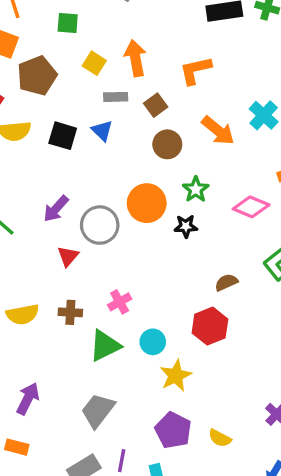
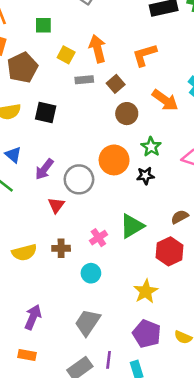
blue triangle: (102, 131) -> (13, 155), moved
cyan circle: (153, 342) -> (91, 273), moved
green triangle: (105, 346) -> (132, 226), moved

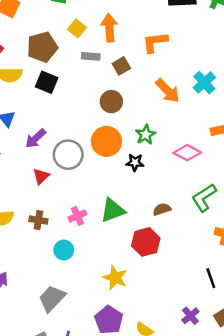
brown pentagon: (22, 68) -> (42, 47), moved
brown circle: (127, 114) -> (111, 102), moved
yellow star: (146, 291) -> (115, 278), turned -30

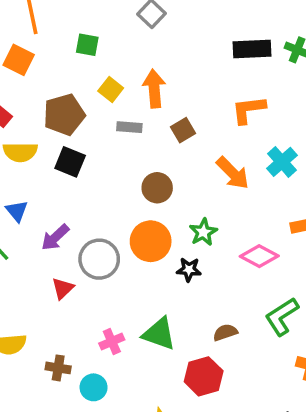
orange L-shape: (155, 42) -> (249, 110), moved
brown square: (121, 66) -> (183, 130), moved
green triangle: (113, 210) -> (159, 334), turned 40
brown cross: (38, 220) -> (58, 368), moved

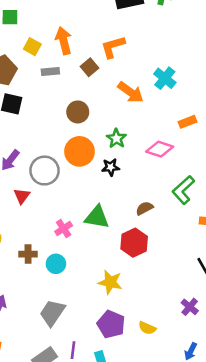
orange L-shape: (249, 110) -> (113, 47), moved

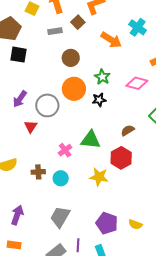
gray rectangle: (50, 72) -> (55, 31), moved
yellow star: (110, 282) -> (99, 177), moved

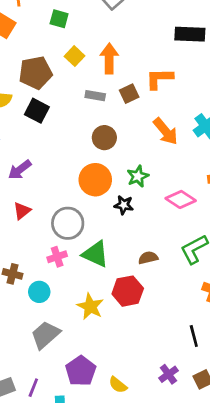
gray circle: (47, 105) -> (68, 223), moved
gray trapezoid: (60, 217) -> (45, 335), moved

